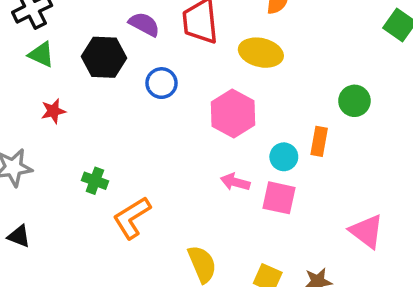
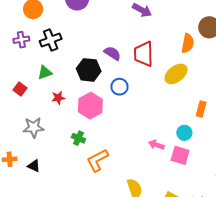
yellow ellipse: (261, 53) -> (176, 74), turned -55
green triangle: (41, 54) -> (45, 72), moved, turned -49
pink hexagon: (233, 114) -> (90, 106), moved
orange rectangle: (319, 141) -> (201, 109), moved

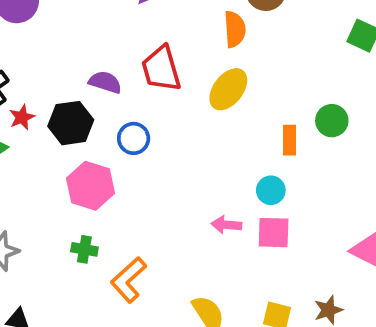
red star: (58, 98) -> (22, 117), moved

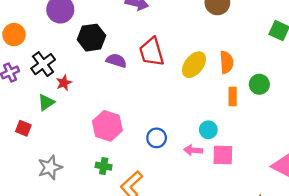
orange semicircle: (235, 29) -> (226, 62), moved
black hexagon: (71, 123) -> (92, 38), moved
blue circle: (134, 138) -> (157, 138), moved
cyan circle: (271, 190) -> (208, 130), moved

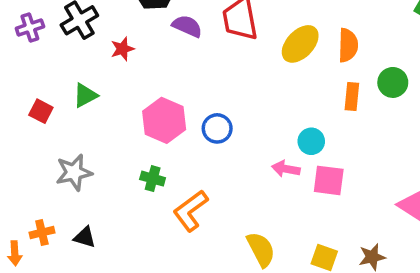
red star: (64, 83) -> (122, 49), moved
green triangle: (46, 102) -> (85, 95), moved
blue circle: (157, 138) -> (217, 128), moved

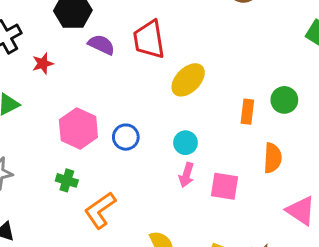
yellow ellipse: (300, 44) -> (188, 80), moved
orange semicircle: (348, 45) -> (273, 158), moved
cyan circle: (311, 141) -> (185, 143), moved
pink arrow: (286, 169) -> (186, 175), turned -85

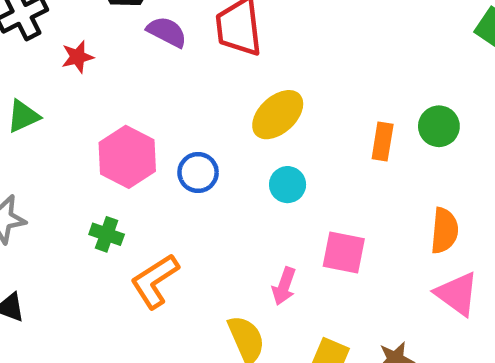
yellow ellipse: (188, 80) -> (278, 115), moved
orange semicircle: (273, 158) -> (444, 231), moved
pink arrow: (186, 175) -> (284, 286), moved

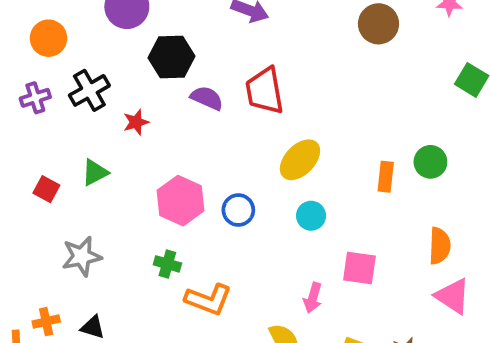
orange L-shape: (155, 281) -> (208, 299), turned -123

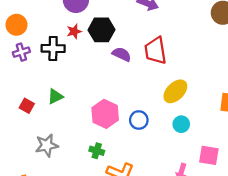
orange circle: (48, 38) -> (17, 25), moved
black cross: (89, 90) -> (53, 48), turned 30
red star: (136, 122) -> (74, 31), moved

